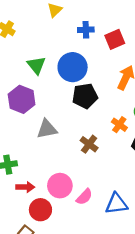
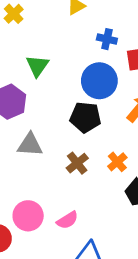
blue circle: (73, 67) -> (99, 81), moved
brown cross: (89, 144) -> (77, 163), moved
pink semicircle: (84, 197) -> (67, 220), moved

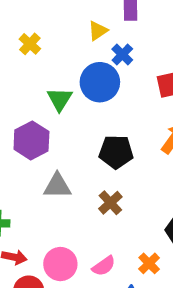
blue cross: (107, 39) -> (122, 54), moved, turned 36
blue circle: (99, 81) -> (100, 82), moved
orange cross: (117, 162) -> (149, 263), moved

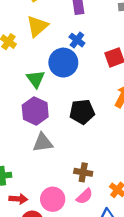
yellow triangle: (98, 31) -> (37, 26), moved, size x1.5
purple hexagon: (31, 140) -> (35, 111), moved
brown cross: (110, 203) -> (83, 172), moved, turned -30

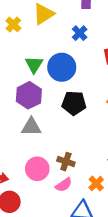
blue circle: (63, 63) -> (62, 67), moved
pink circle: (53, 199) -> (37, 169), moved

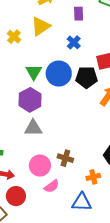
black pentagon: (74, 103) -> (87, 77), moved
orange cross: (96, 184) -> (93, 177), turned 32
pink semicircle: (64, 185) -> (52, 186), moved

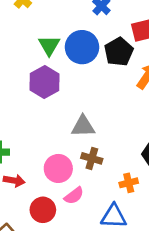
black pentagon: (87, 77) -> (119, 52), turned -30
gray triangle: (33, 128) -> (83, 126), moved
red circle: (16, 196) -> (43, 210), moved

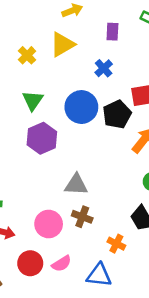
green triangle: (49, 45) -> (33, 100), moved
orange cross: (129, 183) -> (116, 244), turned 36
pink semicircle: (74, 196) -> (62, 264), moved

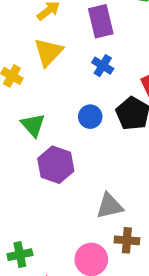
purple rectangle: (112, 32) -> (101, 21), size x1.5
blue circle: (81, 107) -> (90, 117), size x0.6

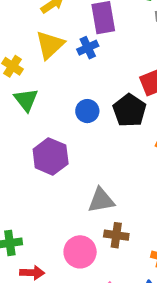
blue cross: (103, 66) -> (88, 48), moved, turned 30
green triangle: (33, 125) -> (26, 100), moved

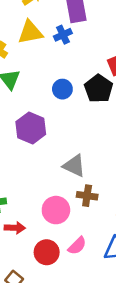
yellow triangle: (50, 45) -> (30, 32), turned 32
gray triangle: (101, 200) -> (74, 166), turned 35

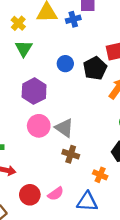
pink circle: (56, 210) -> (39, 126), moved

